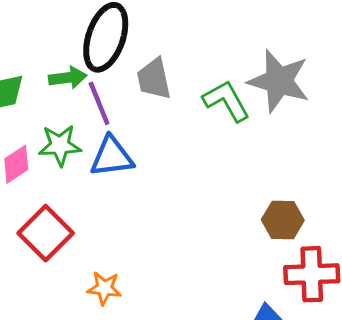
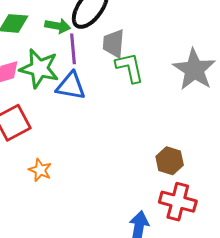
green L-shape: (226, 101) -> (130, 68), moved
green star: (60, 145) -> (39, 68), size x1.4

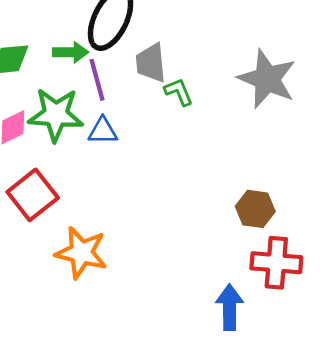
green L-shape: (130, 68) -> (179, 92), size x0.7
blue triangle: (71, 86) -> (103, 131), size x0.7
orange star: (40, 170) -> (81, 253), size x1.6

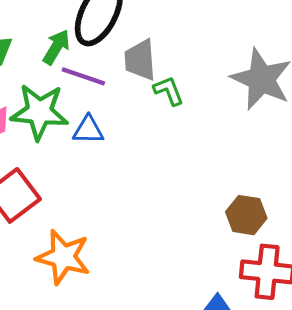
green arrow: (71, 52) -> (56, 47), turned -60
purple line: (97, 80) -> (83, 76), turned -57

